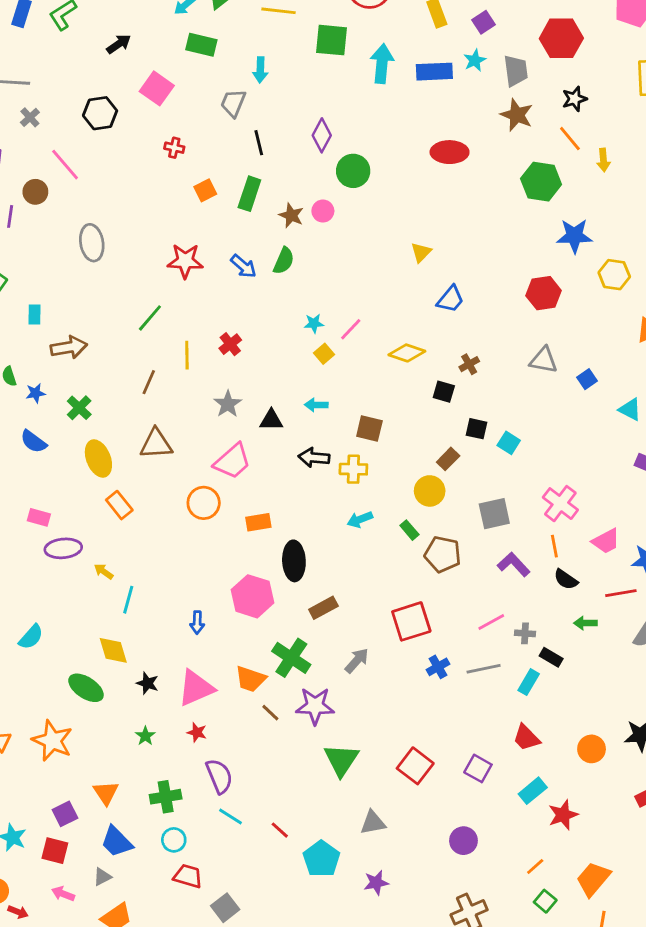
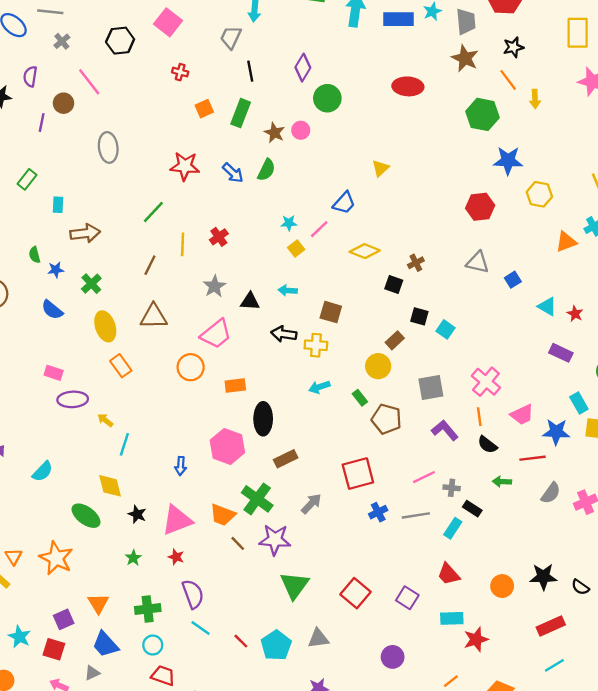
blue trapezoid: (451, 299) -> (344, 203), moved
cyan rectangle: (533, 791) -> (452, 618), turned 35
cyan pentagon: (321, 859) -> (276, 645), moved

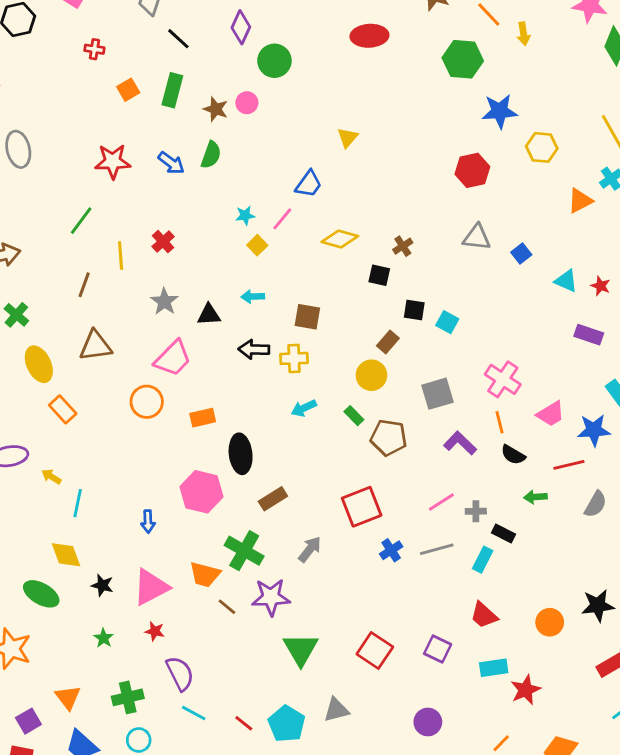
black line: (250, 71) -> (178, 39), turned -30

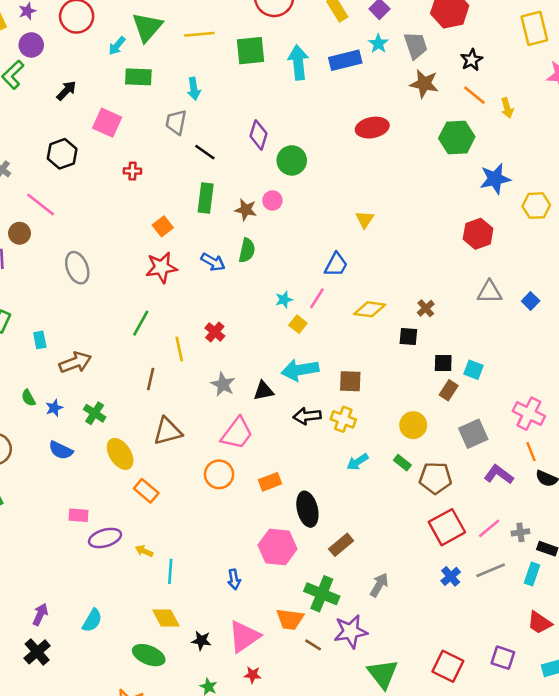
orange square: (128, 90) -> (163, 226), moved
cyan arrow: (253, 297) -> (300, 370), size x1.8
brown rectangle: (388, 342) -> (449, 390), moved
yellow cross: (294, 358) -> (343, 419), turned 30
red square: (362, 507) -> (447, 527), moved

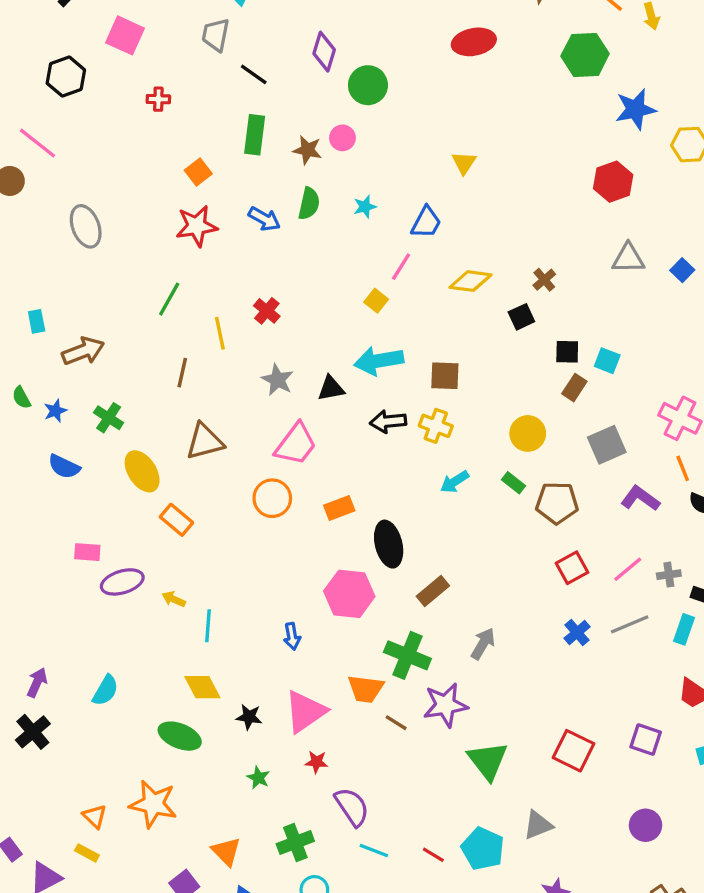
cyan star: (284, 300) -> (365, 207), moved
black square: (408, 336) -> (521, 317), turned -30
red square: (447, 527) -> (572, 568), size x0.7

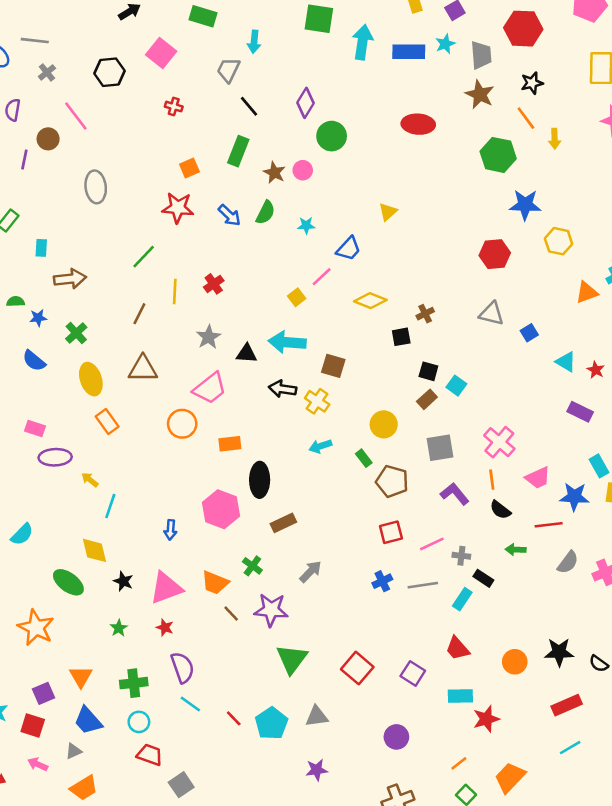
green semicircle: (21, 398) -> (16, 302), turned 102
green cross: (407, 655) -> (252, 566), size x0.6

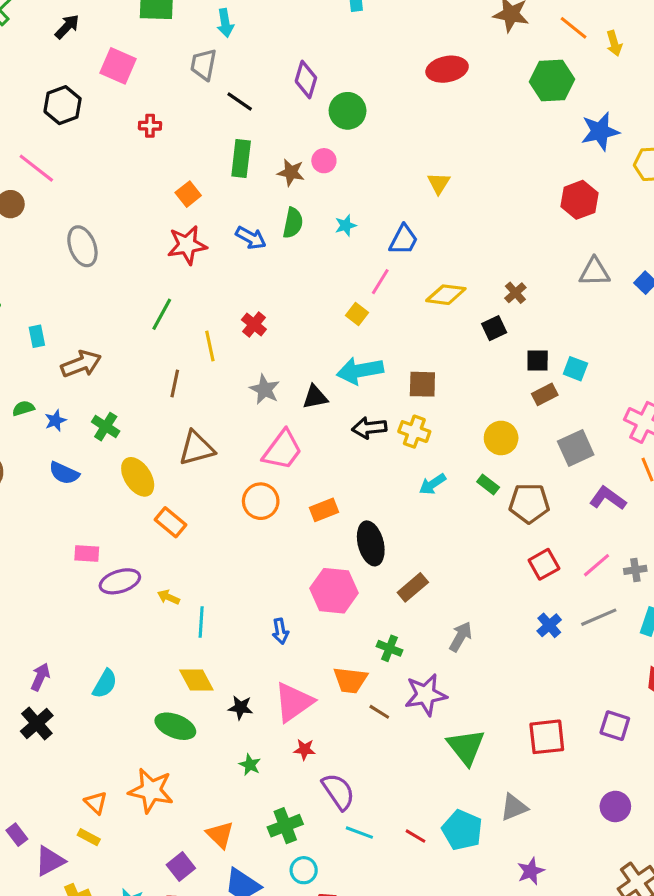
brown rectangle: (427, 399) -> (545, 394), turned 30
red square: (357, 668) -> (547, 737), turned -32

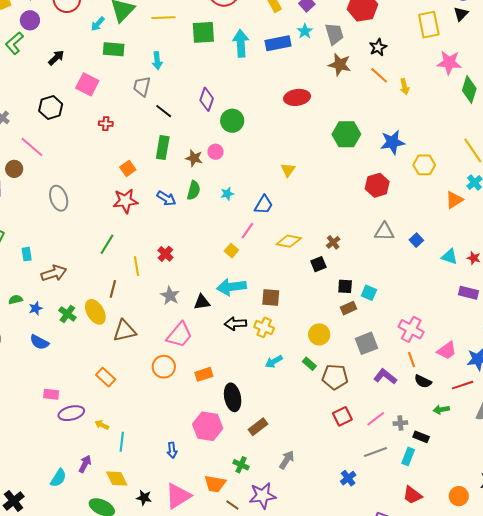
green hexagon: (552, 81) -> (346, 134), moved
yellow ellipse: (138, 477) -> (95, 312), moved
blue cross: (549, 625) -> (348, 478), moved
purple arrow: (40, 677) -> (85, 464), moved

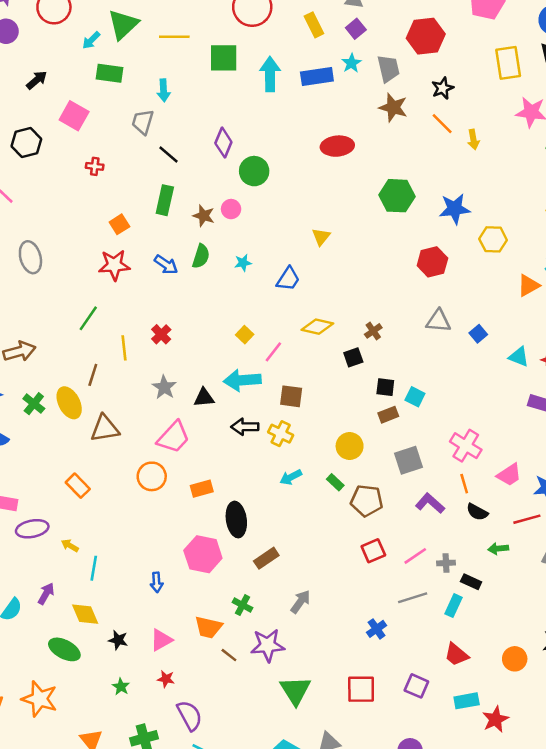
pink line: (247, 231) -> (273, 352), moved
pink triangle: (178, 496) -> (161, 640), size x0.7

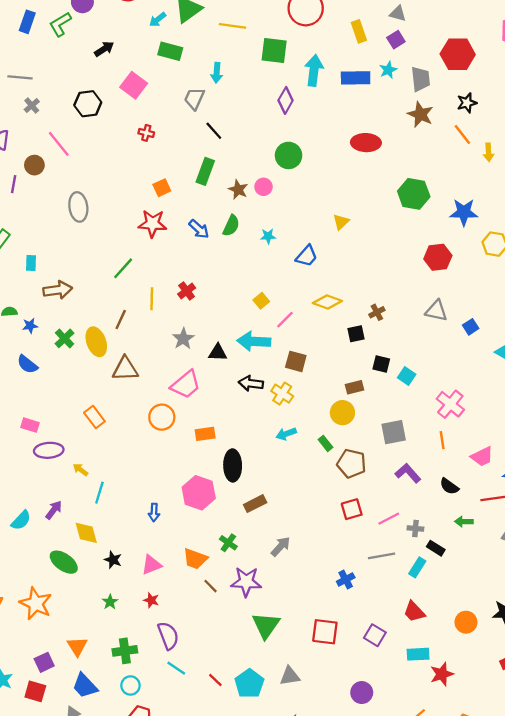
purple diamond: (223, 143) -> (286, 100), moved
brown rectangle: (388, 415) -> (355, 387), moved
pink cross: (466, 446) -> (450, 404), moved
orange line: (464, 484) -> (442, 440), moved

